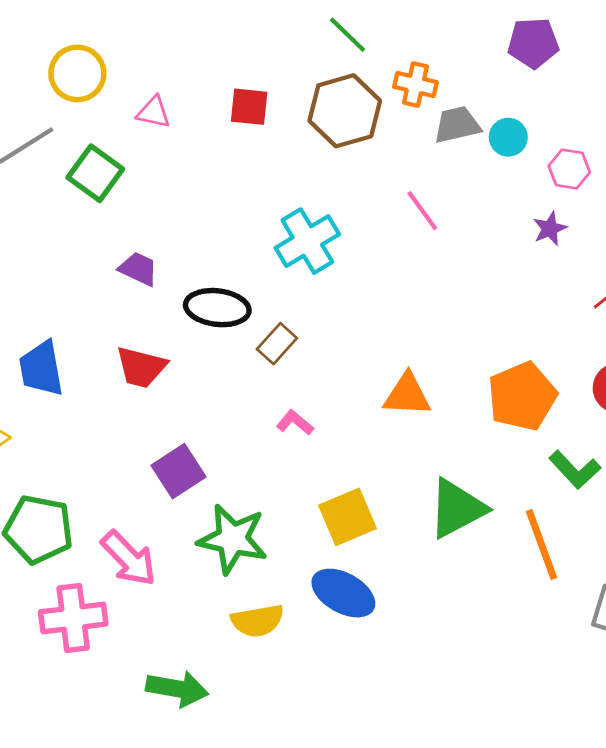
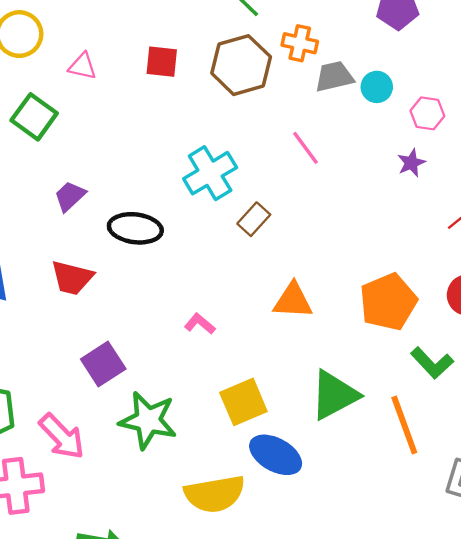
purple trapezoid: (138, 269) -> (70, 196), turned -68
brown rectangle: (277, 344) -> (254, 219), moved
blue ellipse: (343, 593) -> (276, 455), moved
yellow semicircle: (257, 621) -> (215, 494), moved, size x1.4

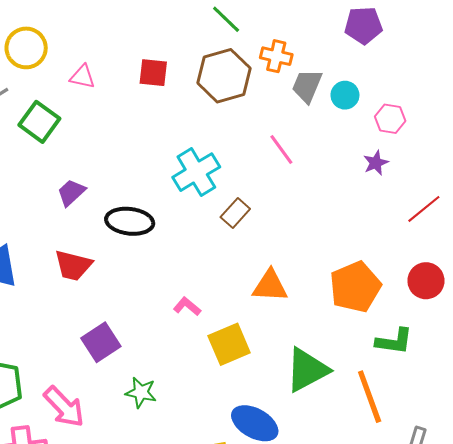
gray trapezoid: (334, 77) -> (307, 86), turned -54
green L-shape: (432, 363) -> (394, 341), turned -39
yellow square: (243, 402) -> (229, 344), moved
green star: (148, 420) -> (141, 392), size x0.6

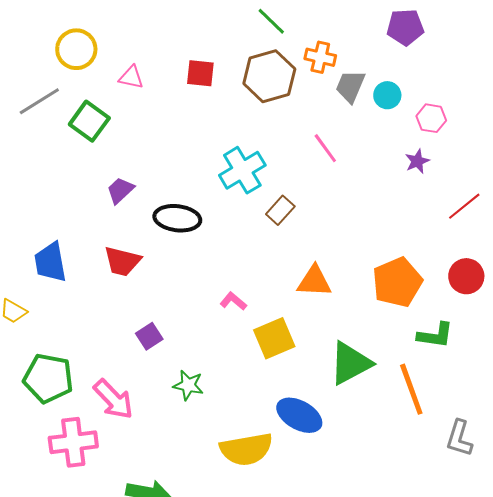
purple square: (101, 342) -> (149, 336), size x0.7

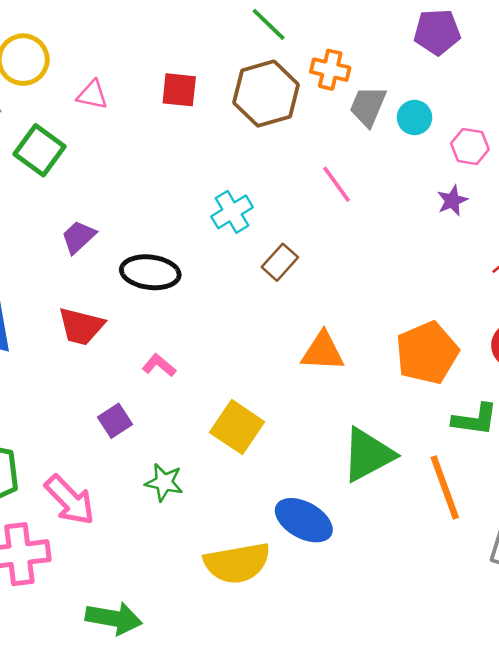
cyan cross: (242, 170) -> (232, 212), size x0.7
pink L-shape: (233, 301) -> (159, 365), moved
yellow square: (274, 338) -> (237, 427), moved, turned -33

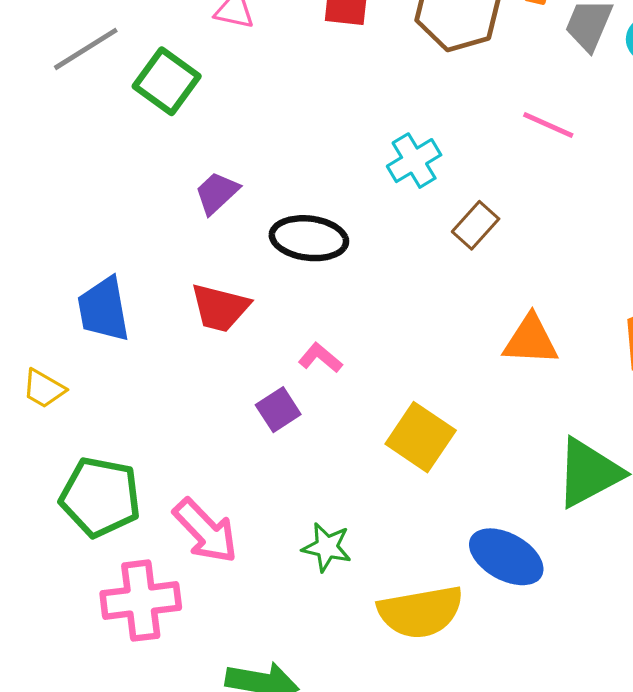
pink line: (336, 184) -> (548, 125), turned -30
purple square: (115, 421) -> (278, 410), moved
green star: (164, 482) -> (327, 547), moved

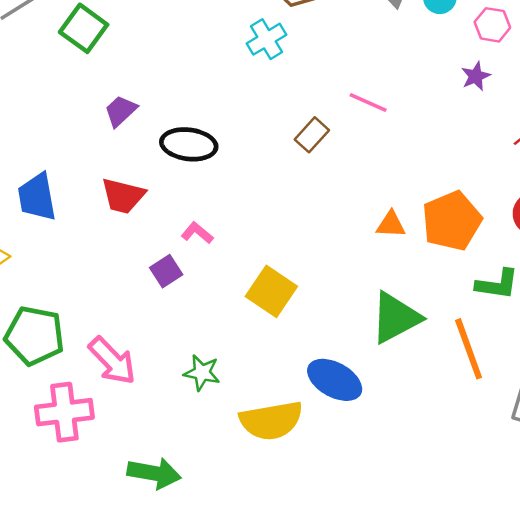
pink line: (548, 125) -> (368, 102), moved
cyan cross: (414, 161) -> (266, 39), moved
orange triangle: (531, 340) -> (391, 224), moved, size x0.7

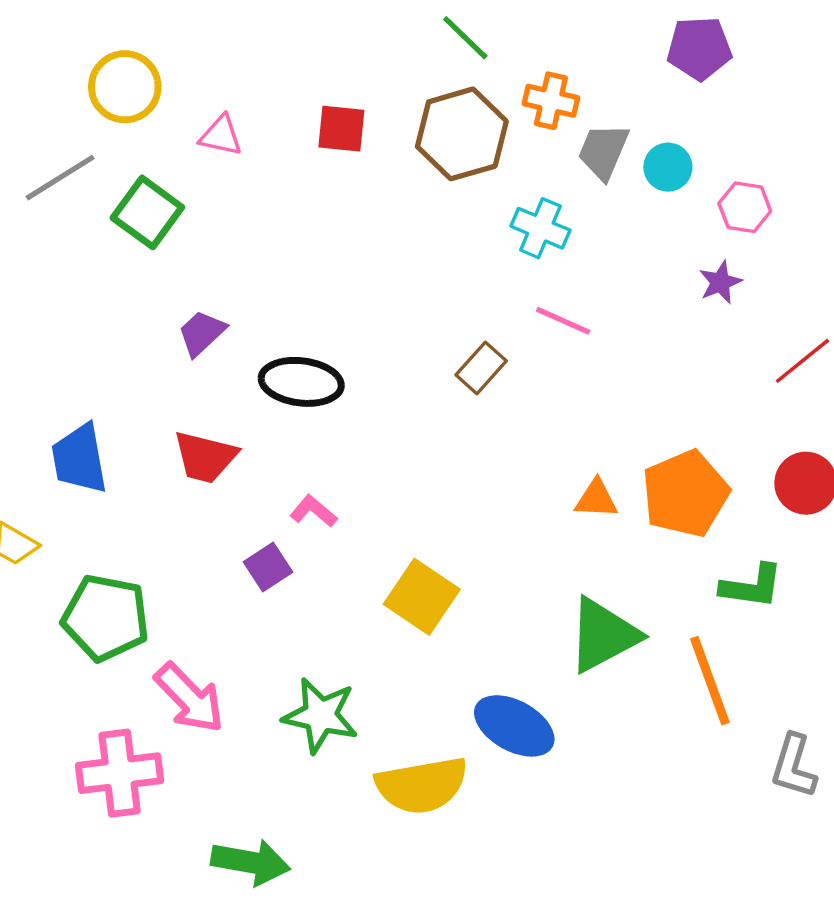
cyan cross: (266, 39) -> (540, 228), moved, turned -36
green pentagon: (35, 336) -> (106, 618), moved
green star: (202, 373) -> (320, 715), size x1.4

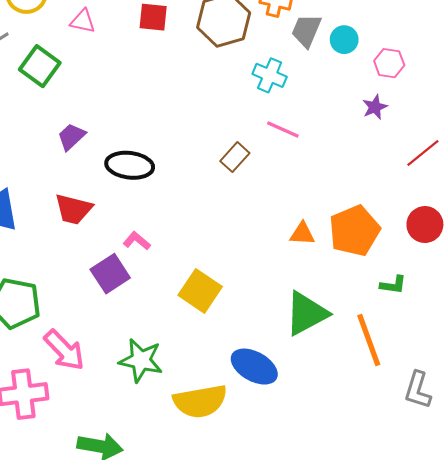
purple square: (268, 567) -> (110, 274), size x1.4
green L-shape: (752, 586) -> (393, 285), size x0.7

